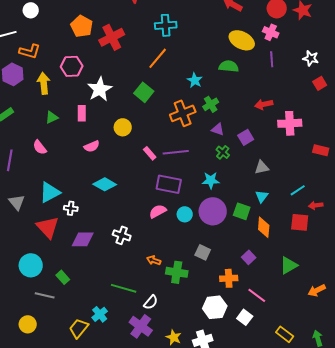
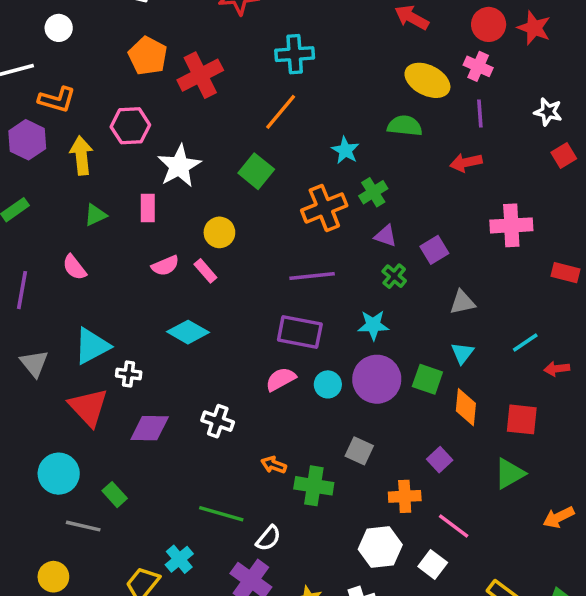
red arrow: (264, 104) -> (466, 163), moved
pink rectangle: (150, 153) -> (205, 271), moved
red square: (300, 222) -> (522, 419), moved

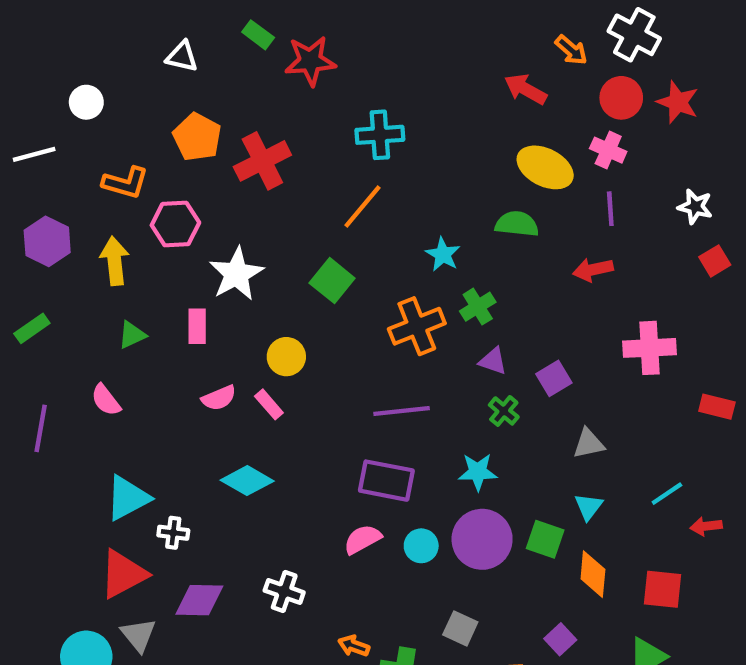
orange L-shape: (57, 100) -> (125, 183), moved
gray triangle: (34, 363) -> (138, 635), moved
red triangle: (88, 407) -> (123, 574), turned 45

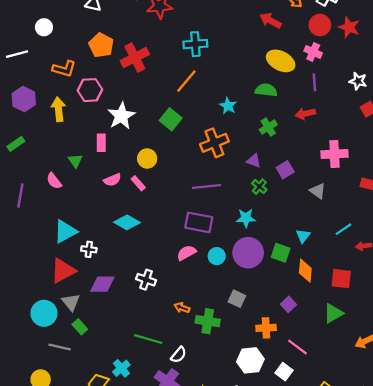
green cross: (478, 307) -> (268, 127), moved
green triangle: (132, 335) -> (75, 161), moved, turned -40
gray triangle: (589, 444) -> (318, 191), moved, turned 48

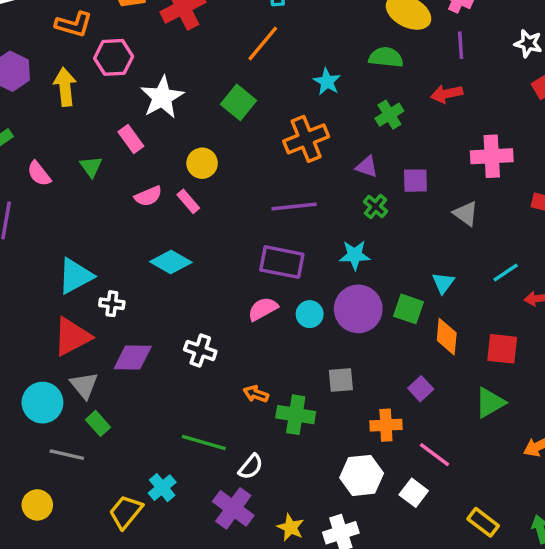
pink rectangle: (101, 143) -> (131, 139), turned -36
purple square: (285, 170) -> (415, 181), turned 30
pink semicircle: (54, 181) -> (39, 174), moved
gray square: (237, 299) -> (341, 380), turned -30

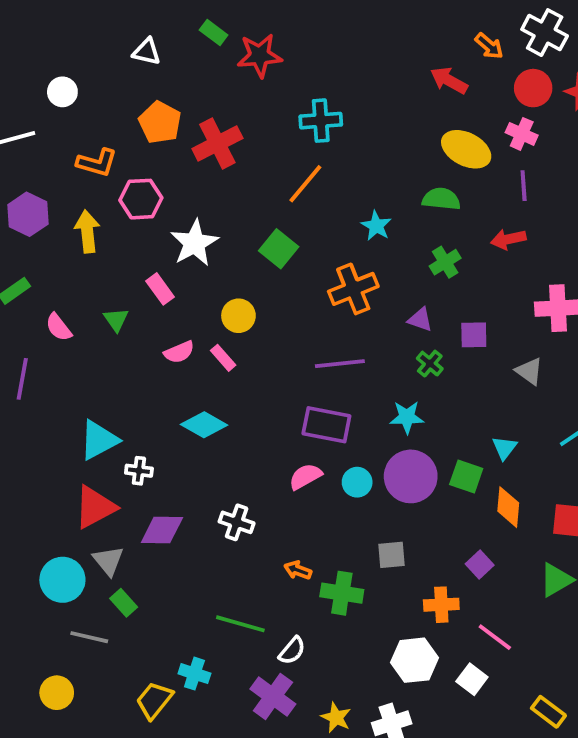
cyan cross: (162, 488) -> (194, 674), turned -32

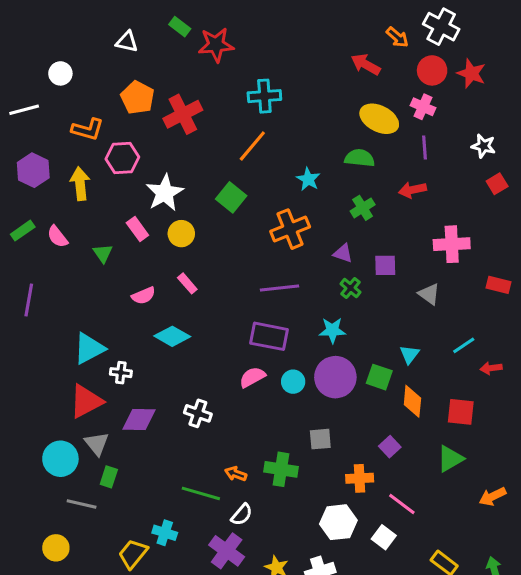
yellow circle: (238, 316) -> (181, 234), moved
pink semicircle: (59, 327) -> (57, 237), moved
pink semicircle: (179, 352) -> (144, 296), moved
orange arrow: (298, 570) -> (236, 474), moved
green rectangle: (124, 603) -> (109, 477), turned 60

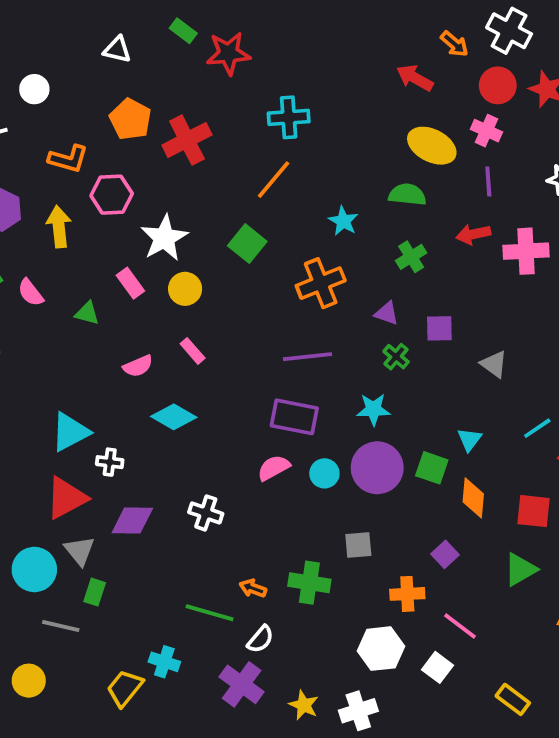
pink cross: (452, 244) -> (526, 251), moved
green triangle: (103, 253) -> (87, 313), turned -40

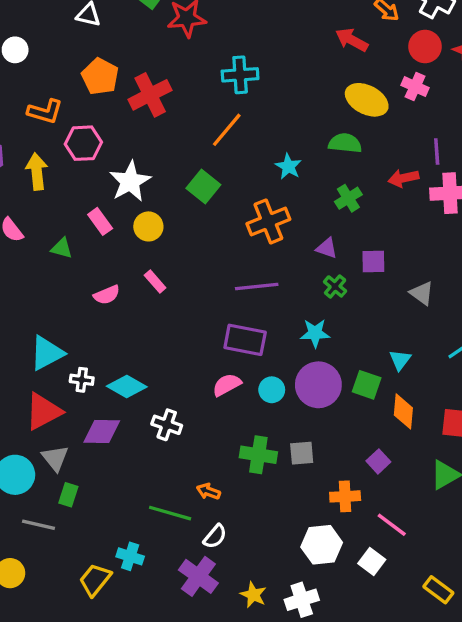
purple line: (488, 181) -> (437, 151), moved
cyan diamond: (174, 417) -> (127, 386), moved
green cross: (309, 583) -> (258, 455), moved

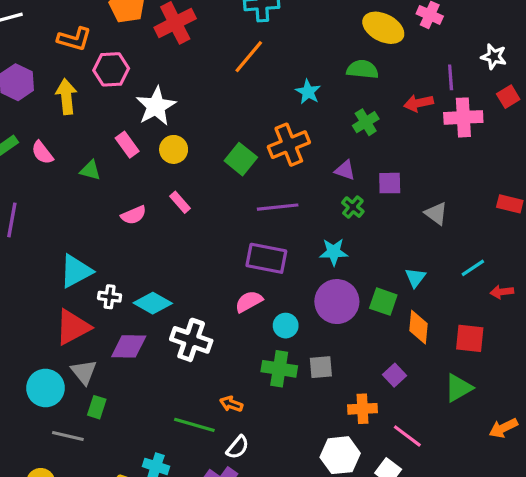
green square: (203, 186) -> (241, 159), moved
cyan circle: (272, 390) -> (286, 326), moved
white cross: (167, 425) -> (191, 340), size x1.4

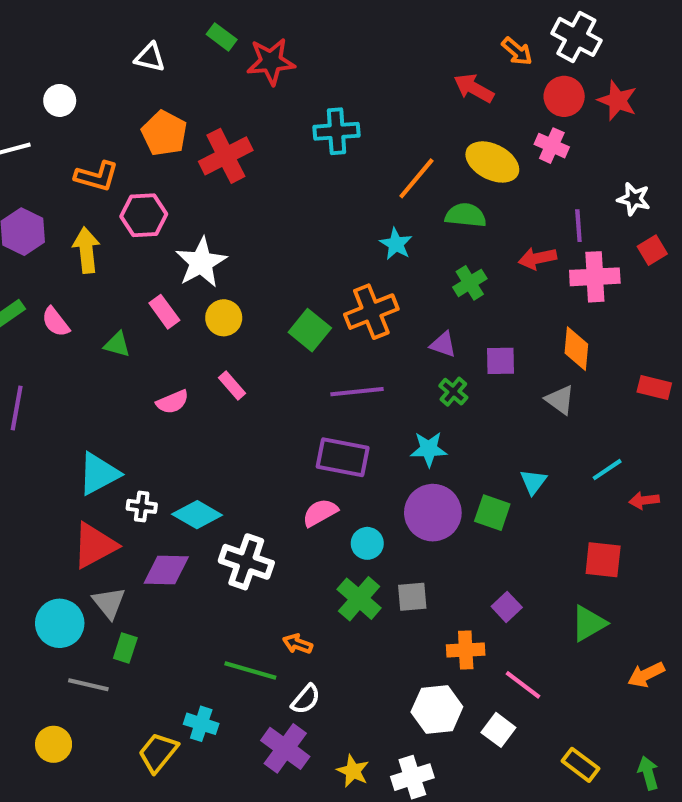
orange line: (249, 57) -> (416, 178), moved
orange diamond: (419, 327) -> (576, 349), moved
green cross: (279, 369) -> (359, 599), turned 32

